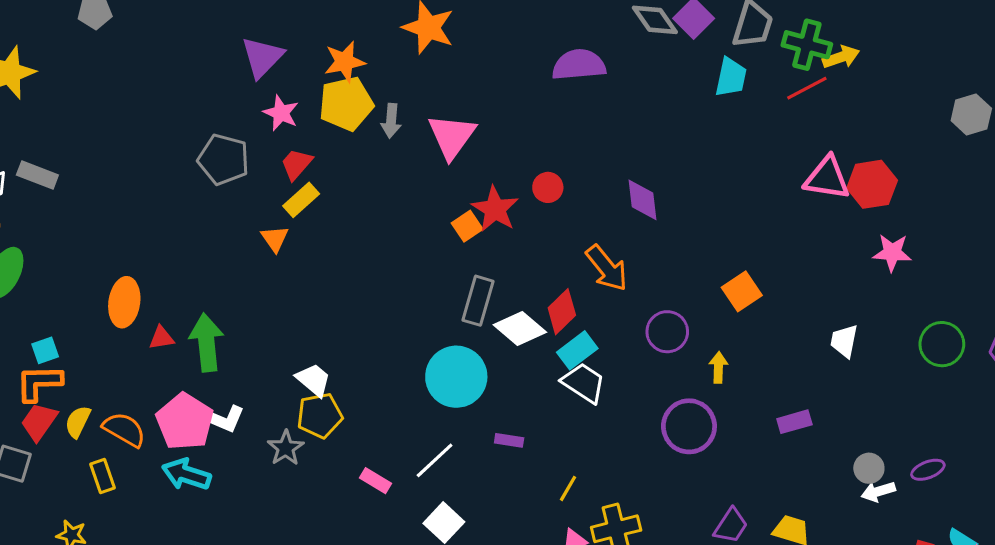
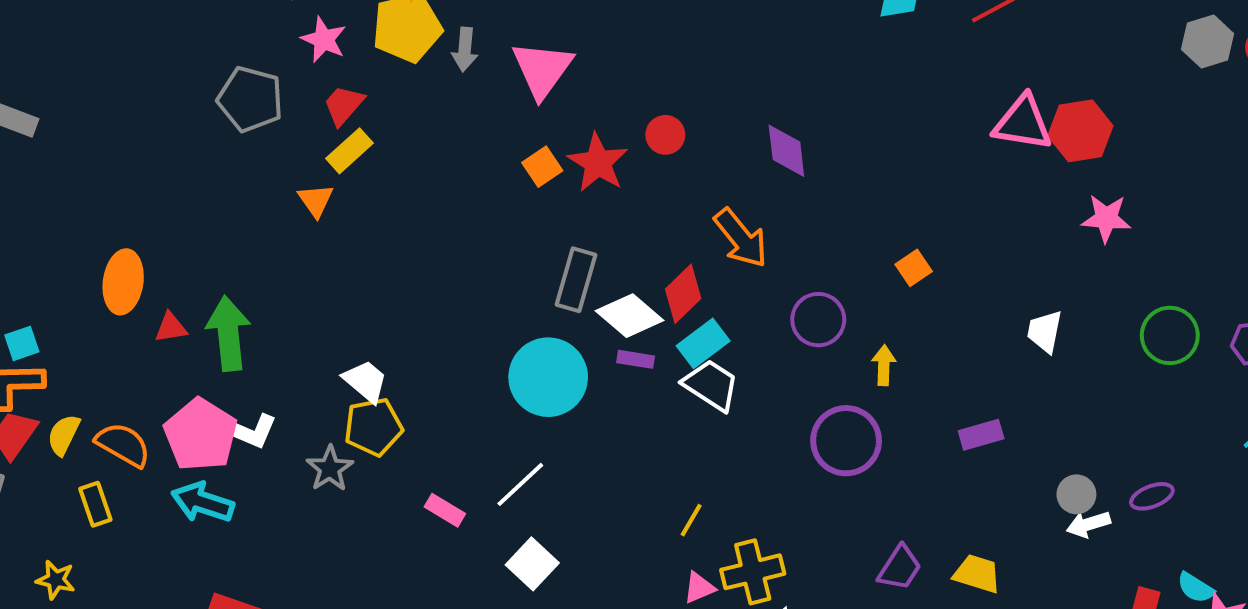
orange square: (467, 226) -> (542, 167), moved
orange square: (742, 291) -> (914, 268), size x0.7
purple rectangle: (509, 440) -> (636, 359), moved

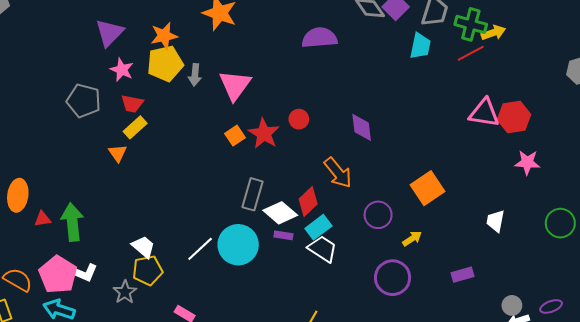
red trapezoid: (344, 105) -> (132, 104), turned -120
orange square: (914, 268) -> (428, 188), size x1.8
yellow arrow: (884, 365) -> (412, 239), turned 54
white line: (520, 484) -> (200, 249), moved

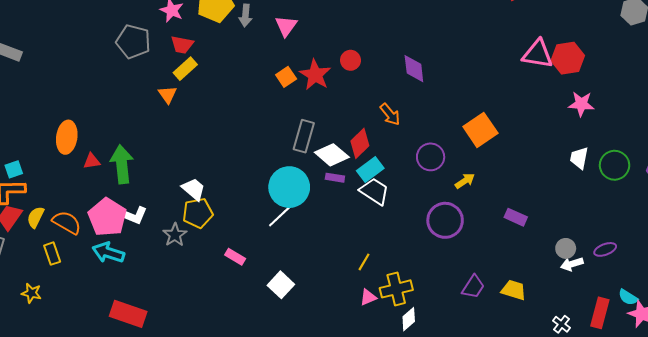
pink triangle: (235, 85) -> (286, 26), size x0.7
orange arrow: (338, 173) -> (390, 114), size x0.7
white trapezoid: (495, 221) -> (579, 158), moved
white line: (200, 249) -> (281, 215), moved
purple rectangle: (463, 275) -> (516, 217), turned 40

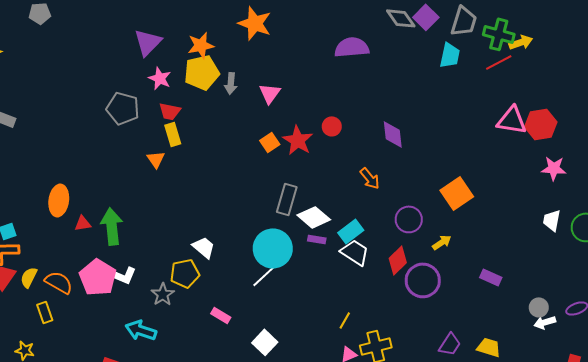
yellow rectangle: (185, 69) -> (173, 134), turned -65
red diamond: (360, 143) -> (398, 260), moved
white trapezoid: (194, 189) -> (204, 247), moved
cyan arrow: (108, 253) -> (141, 330), moved

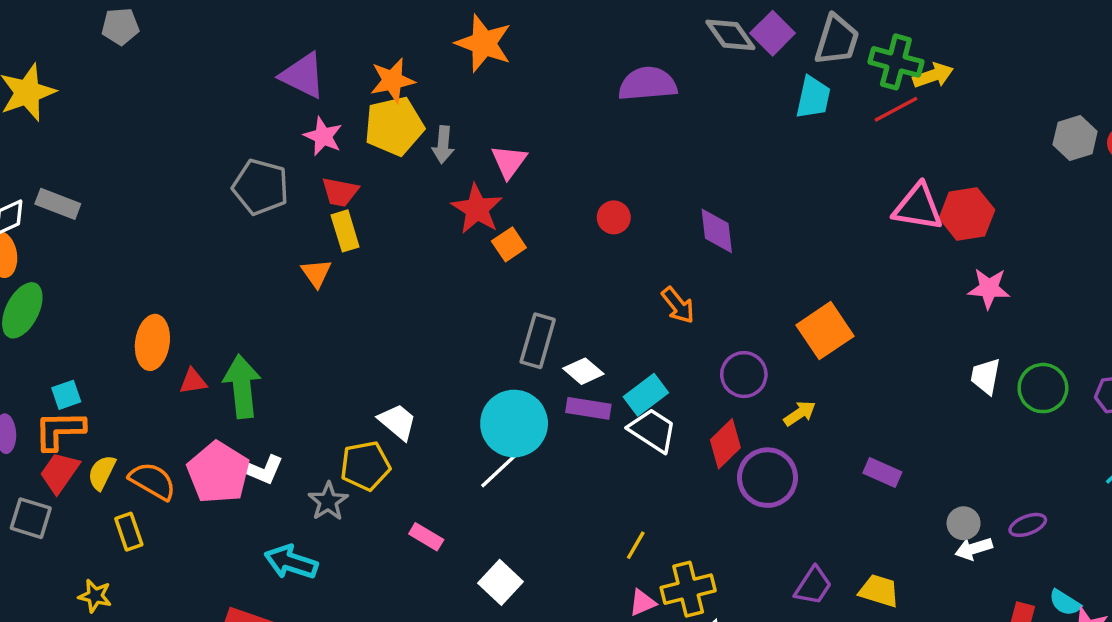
purple triangle: (148, 42) -> (303, 75), turned -48
red star: (298, 140) -> (477, 209), moved
white diamond: (314, 217) -> (583, 371), size x0.7
purple rectangle: (317, 239) -> (588, 408), size x1.4

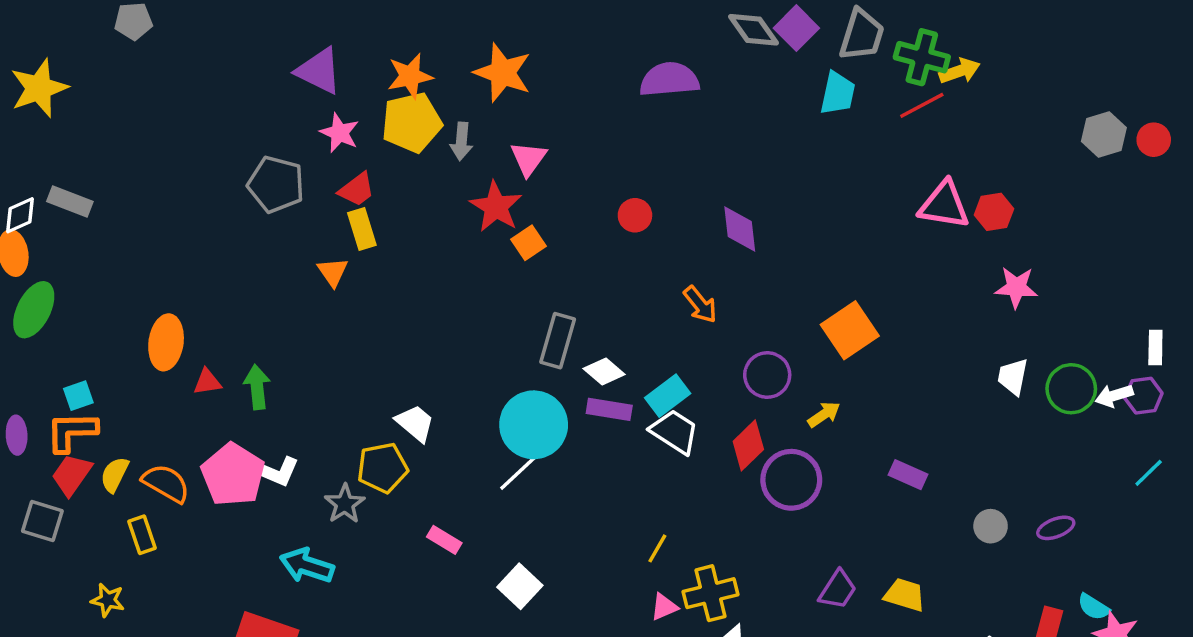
orange star: (484, 43) -> (503, 73), moved
red trapezoid: (340, 192) -> (357, 189), turned -48
red hexagon: (967, 214) -> (994, 212), size x0.7
green arrow: (242, 386) -> (257, 387), size x0.7
white arrow: (974, 549) -> (1114, 396), moved

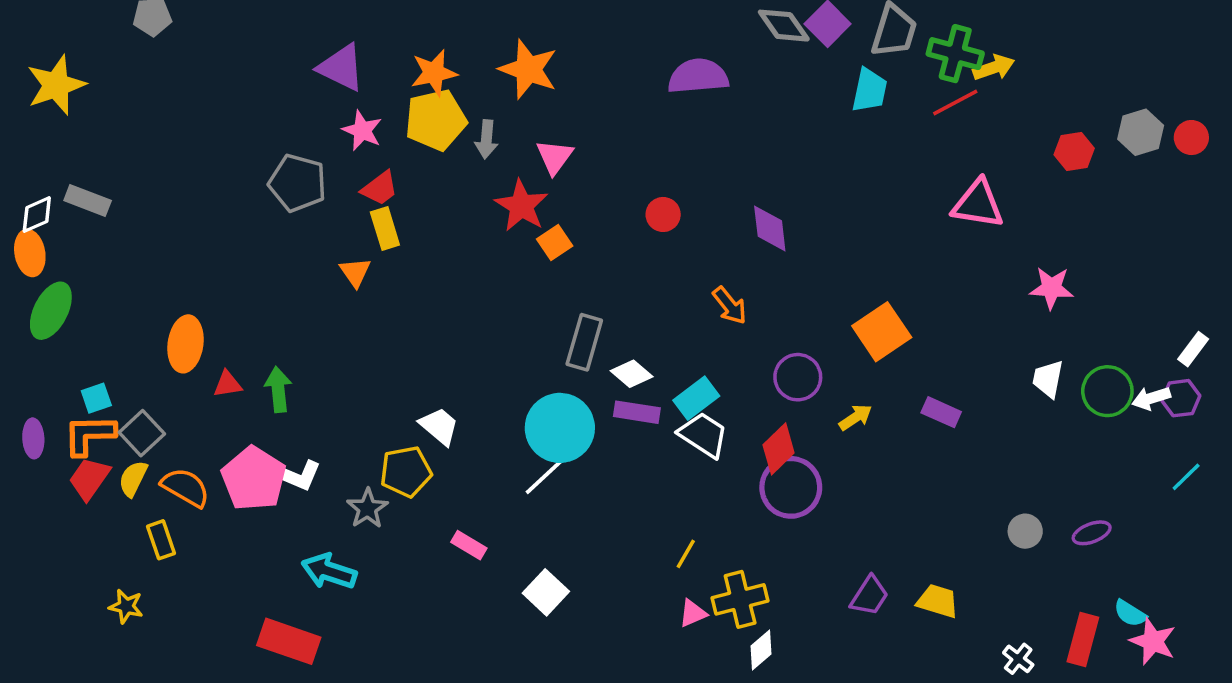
red hexagon: (994, 212) -> (1074, 152), moved
white rectangle: (1155, 348) -> (1193, 349), turned 36
purple rectangle: (908, 475) -> (941, 412), moved
purple circle: (791, 480) -> (791, 487), moved
gray square: (42, 521) -> (142, 433), moved, turned 30

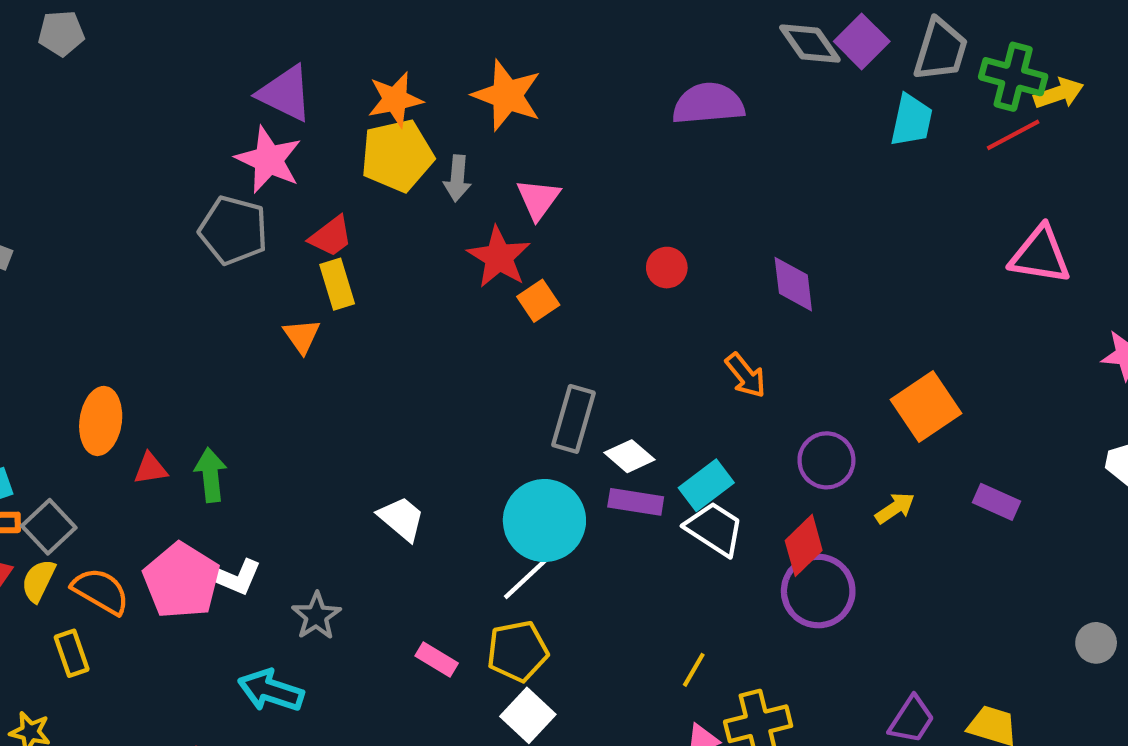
pink star: (362, 131) -> (269, 160), moved, size x1.4
yellow pentagon: (406, 472) -> (517, 651), moved

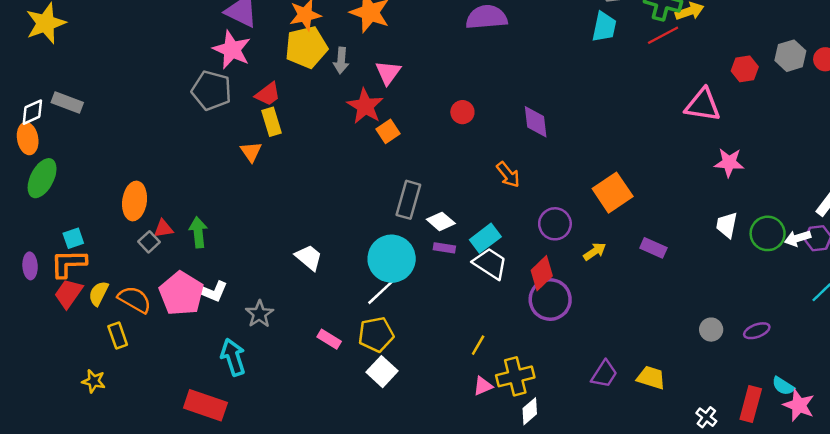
pink triangle: (1040, 255) -> (703, 105), moved
purple rectangle: (636, 502) -> (444, 248), size x0.7
gray square: (49, 527) -> (149, 242), moved, size x0.7
cyan arrow: (271, 691) -> (233, 357), turned 54

